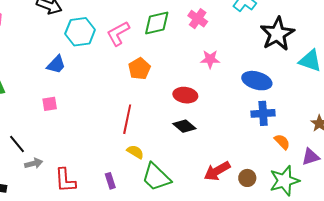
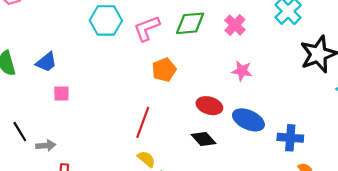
blue trapezoid: (56, 65) -> (46, 62), moved
blue ellipse: (257, 81) -> (248, 120), moved
gray arrow: (34, 163) -> (46, 145), moved

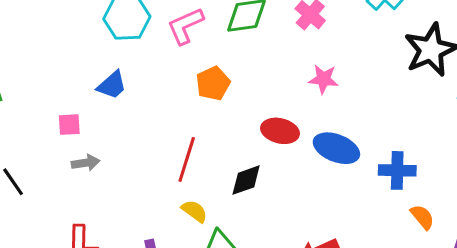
blue trapezoid: (46, 62) -> (112, 85), moved
black diamond: (203, 139) -> (246, 180), moved, turned -65
gray arrow: (46, 145) -> (86, 163), moved

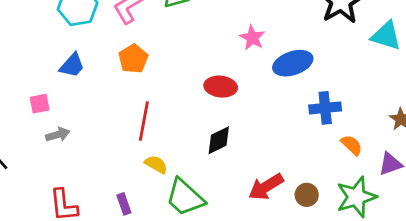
pink star: (323, 79) -> (252, 38), turned 30
orange pentagon: (213, 83) -> (133, 59), moved
blue ellipse: (336, 148) -> (293, 63), moved, turned -33
black diamond: (246, 180) -> (219, 140), moved

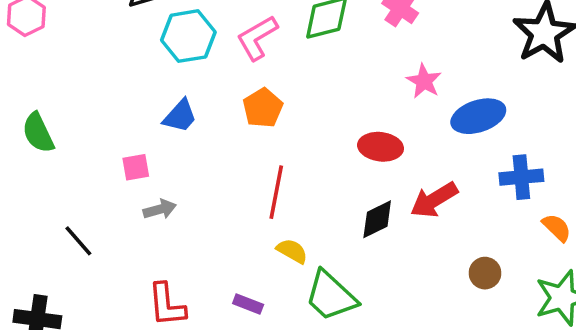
red arrow: (266, 187) -> (434, 200), moved
brown circle: (307, 195) -> (485, 273), moved
purple rectangle: (124, 204) -> (248, 304), turned -50

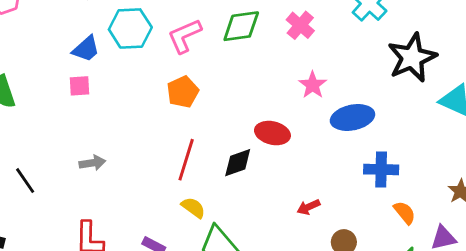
blue trapezoid: (180, 116) -> (86, 49), moved
pink square: (136, 167) -> (80, 86), moved
red arrow: (434, 200) -> (308, 207), moved, size x0.6
black diamond: (377, 219) -> (238, 163), moved

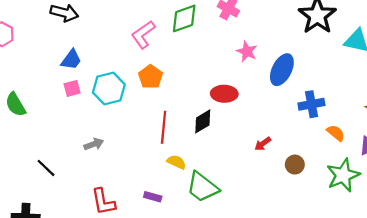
cyan hexagon: (130, 28) -> (109, 89), moved
blue ellipse: (352, 117) -> (282, 70), turned -40

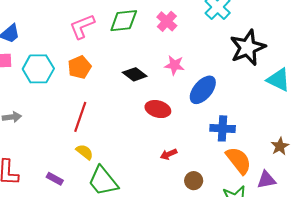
pink star: (247, 51) -> (174, 65), turned -30
red ellipse: (224, 94) -> (158, 109), moved
black diamond: (203, 121) -> (135, 74), moved, turned 55
orange semicircle: (336, 133) -> (239, 160), size x1.6

